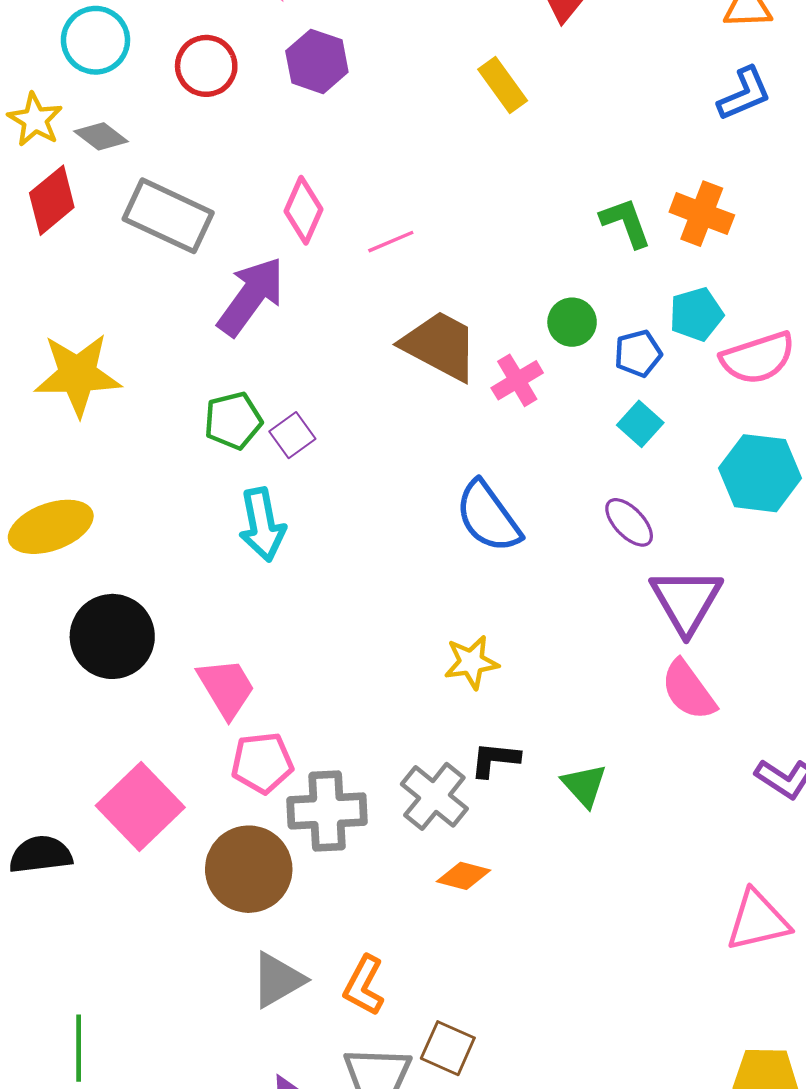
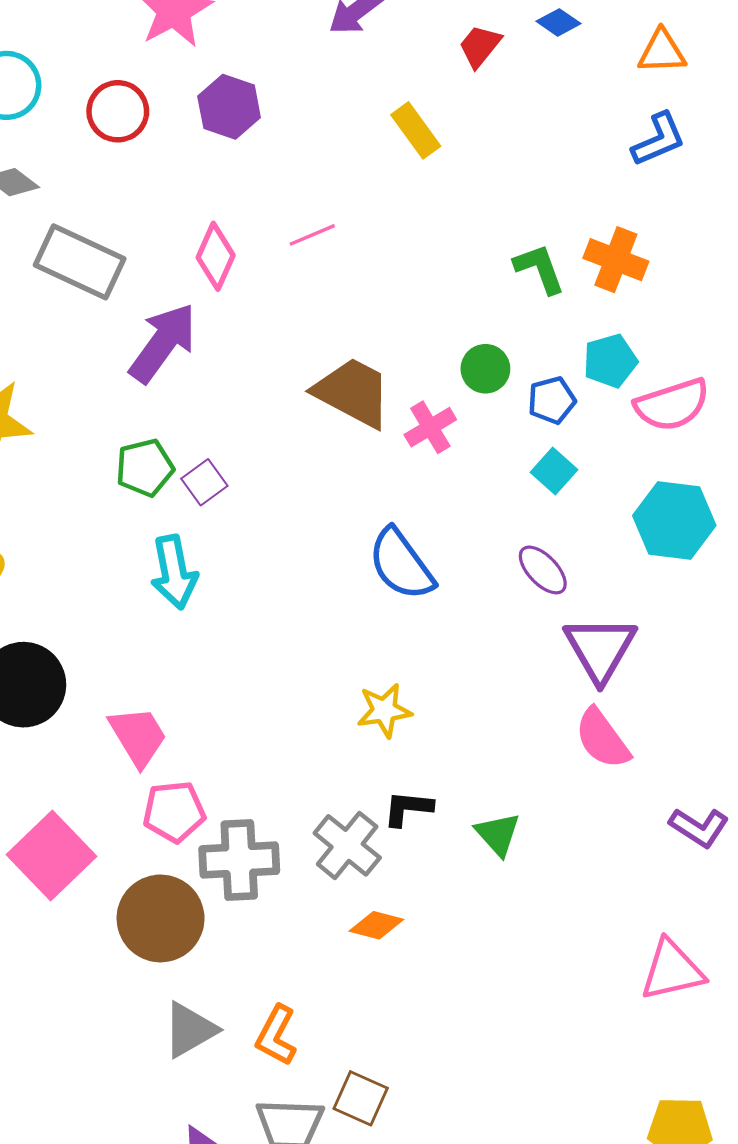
pink line: (391, 242) -> (312, 235), moved

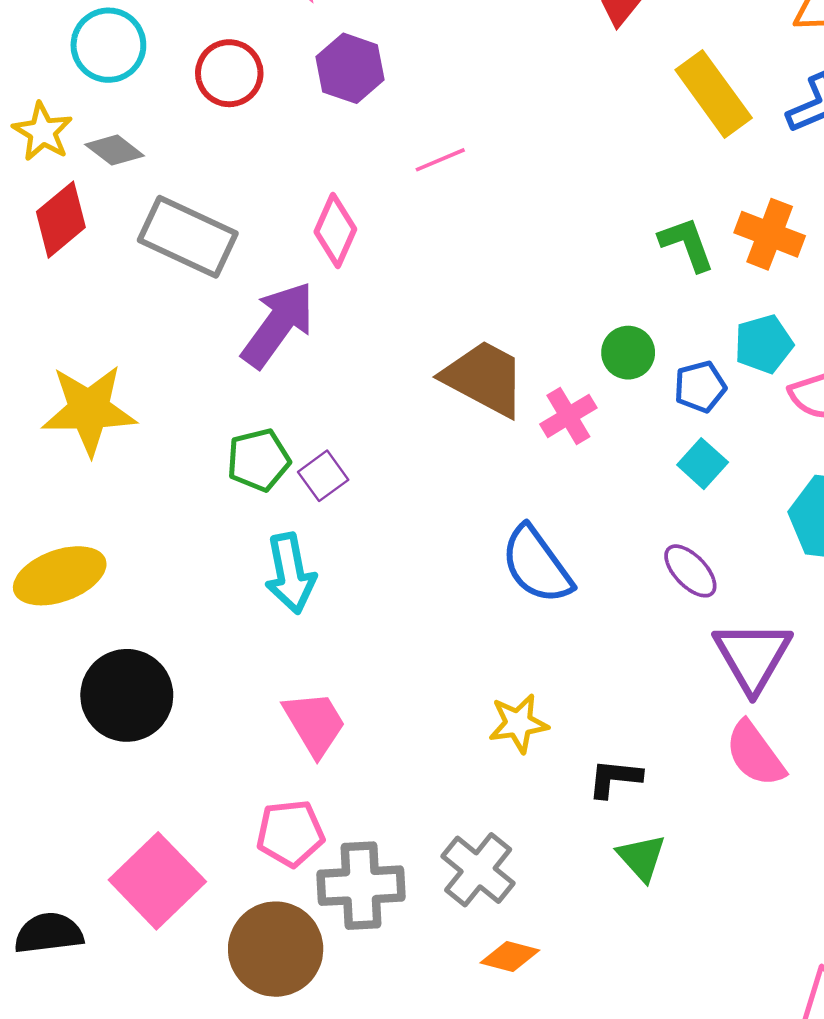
yellow rectangle: (416, 130) -> (714, 94), moved, size x1.4
pink line: (312, 235) -> (440, 160), moved
pink trapezoid: (138, 736) -> (315, 723), moved
black L-shape: (408, 808) -> (615, 778), moved

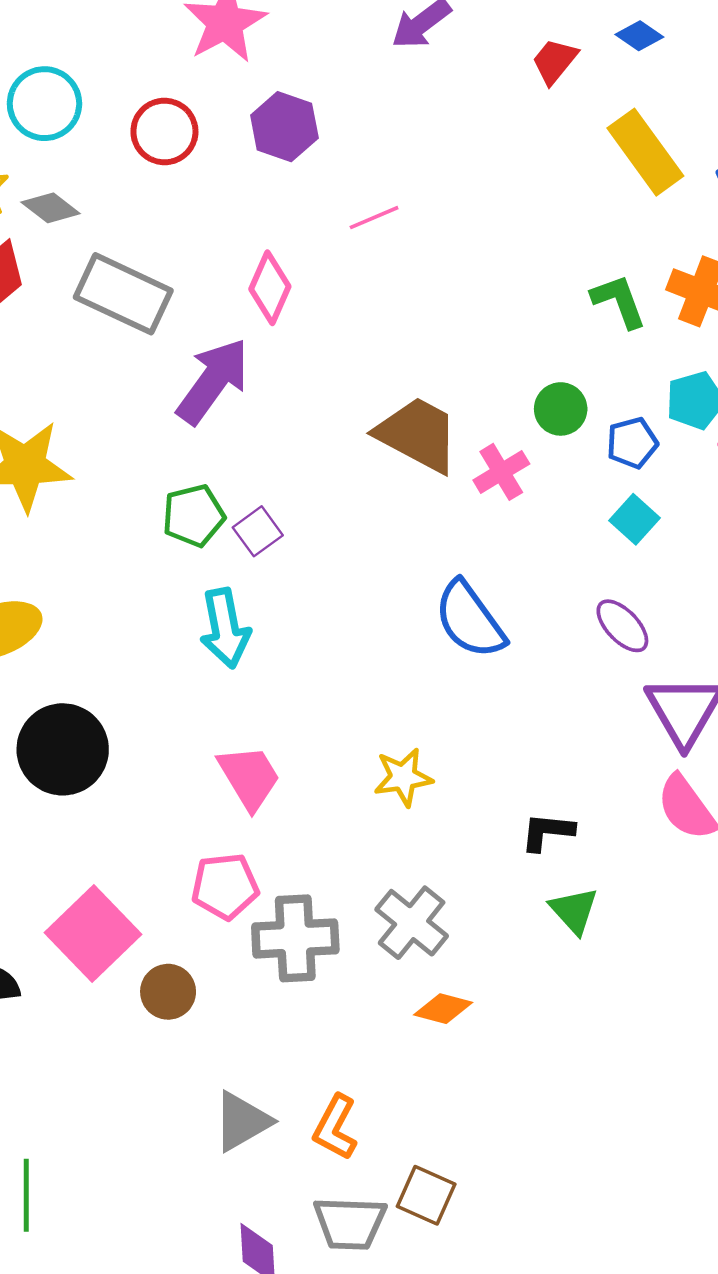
yellow star: (518, 723) -> (403, 777), moved
brown circle: (276, 949) -> (168, 992), moved, size x0.6

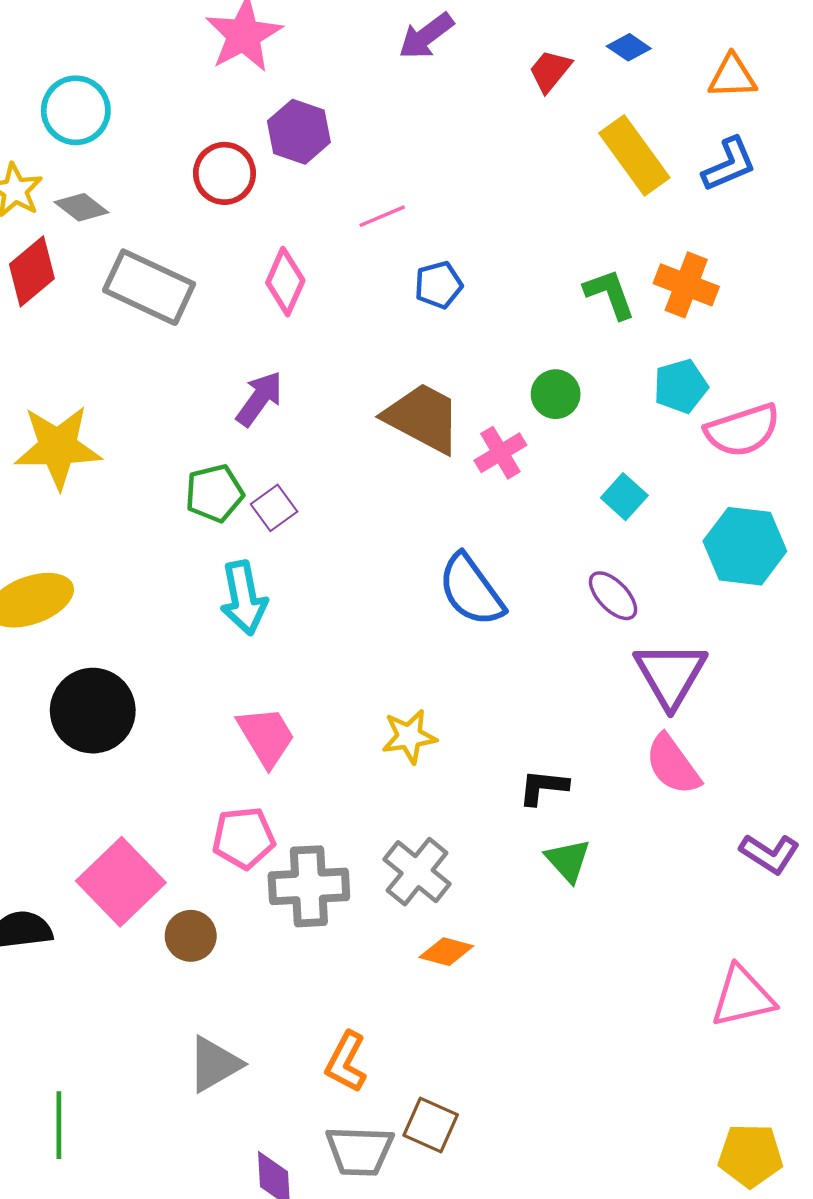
red circle: (164, 131) -> (224, 173), moved
purple arrow: (213, 381) -> (259, 399), moved, size x0.7
blue pentagon: (632, 443) -> (438, 285), moved
gray triangle: (242, 1121) -> (214, 1064), moved

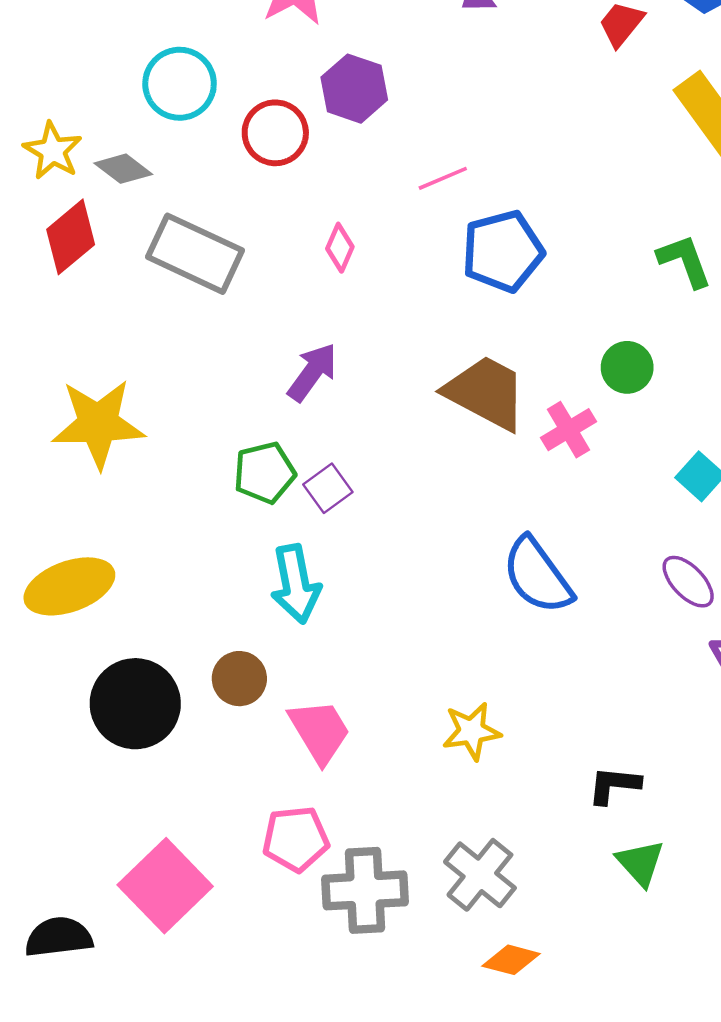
cyan circle: (76, 110) -> (180, 84), moved
pink diamond: (285, 282) -> (340, 248), size x0.7
blue pentagon: (438, 285) -> (503, 251), size x1.6
brown circle: (191, 936) -> (239, 679), moved

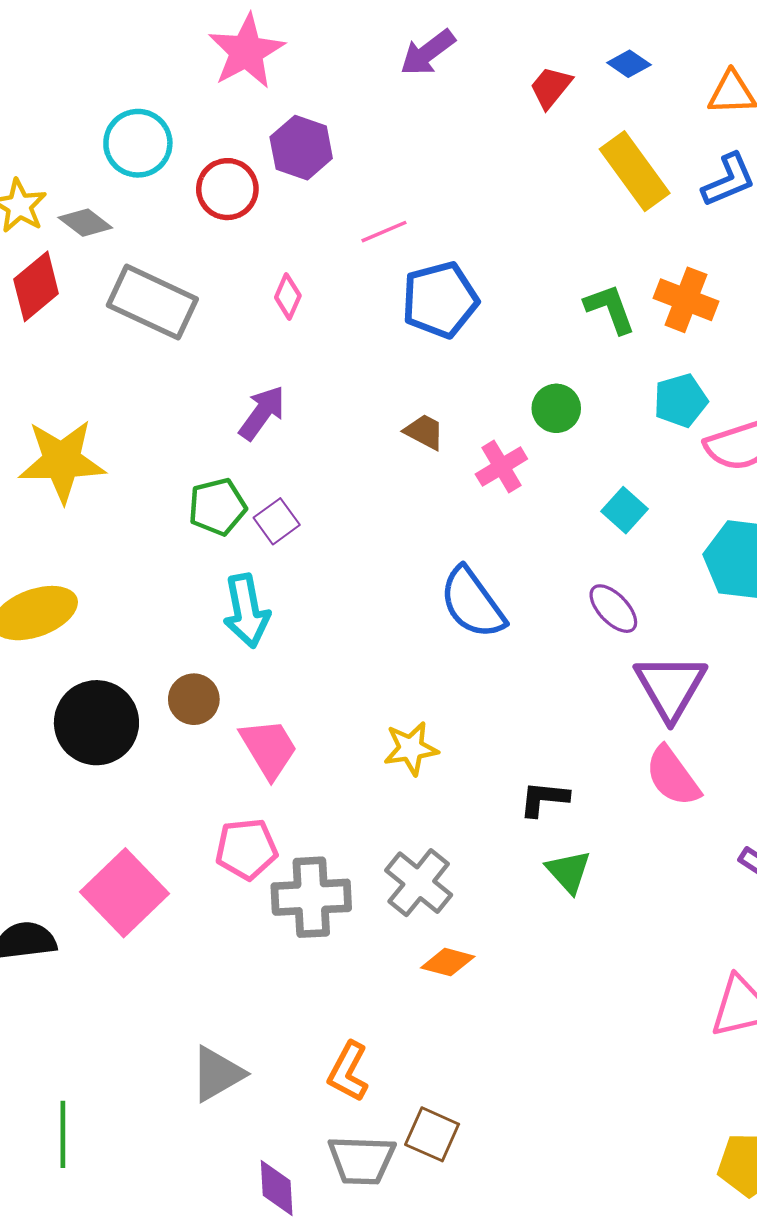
brown trapezoid: (486, 393) -> (424, 432), size x0.5

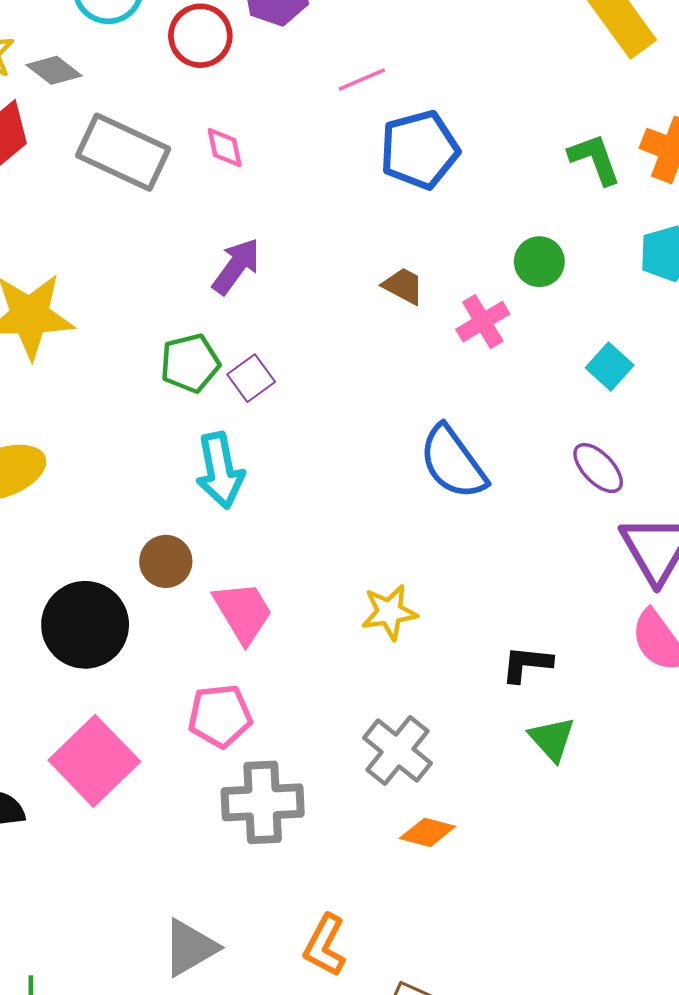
pink diamond: (288, 296) -> (225, 148), moved, turned -36
black circle: (96, 723) -> (85, 625), moved
gray cross: (311, 897) -> (263, 802), moved

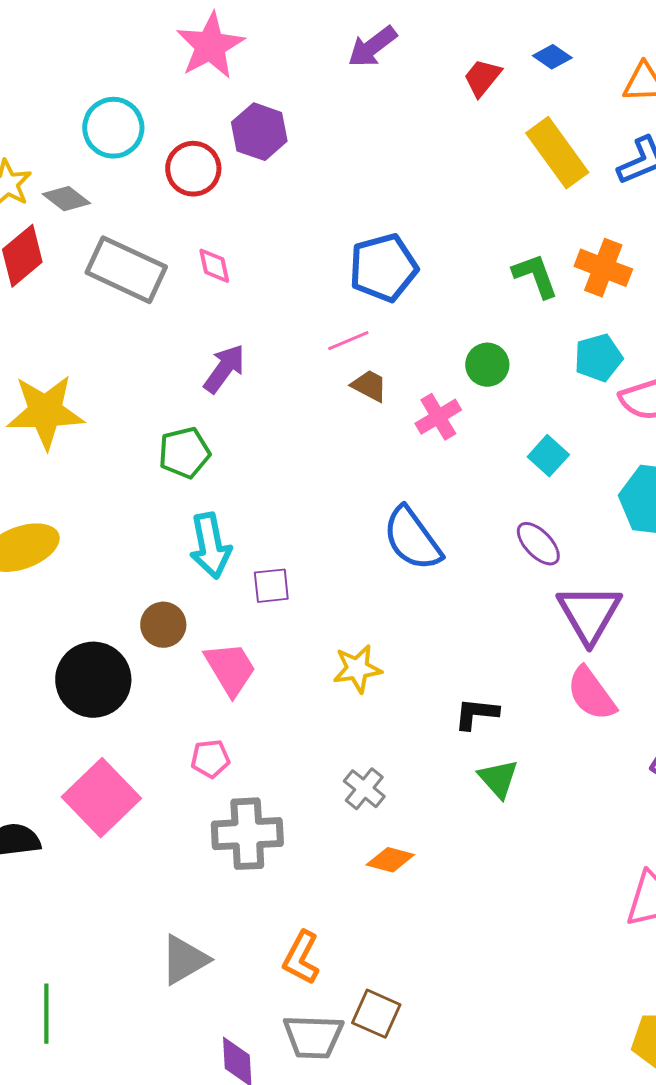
pink line: (362, 80) -> (348, 341), moved
purple square: (251, 378) -> (271, 586), moved, turned 30
pink pentagon: (220, 716) -> (210, 759), size x0.7
gray cross: (398, 750) -> (364, 789), size x0.7

